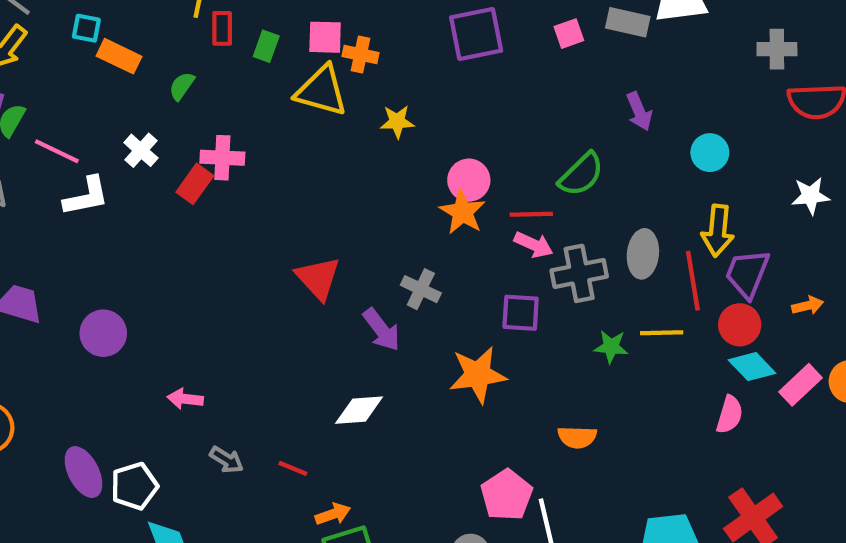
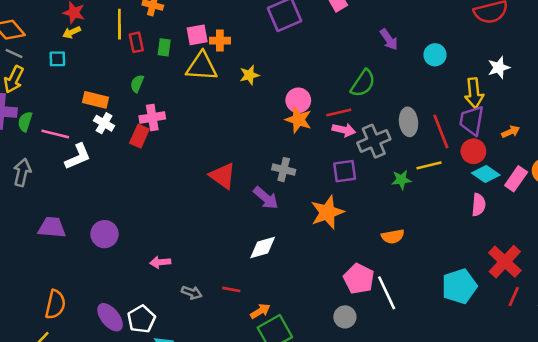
orange rectangle: (119, 56) -> (96, 100), moved
green semicircle: (182, 86) -> (137, 84), moved
yellow arrow: (718, 231) -> (474, 93), moved

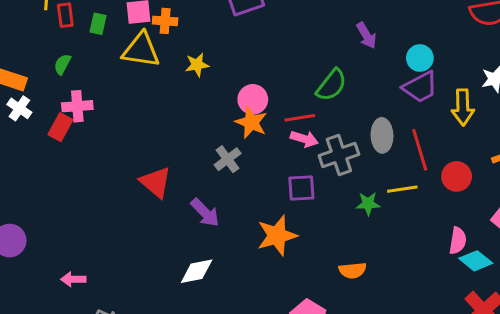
purple trapezoid: (472, 121) -> (420, 87), moved, turned -132
gray cross: (284, 170) -> (228, 159), moved, turned 35
cyan diamond: (486, 174) -> (476, 261), moved

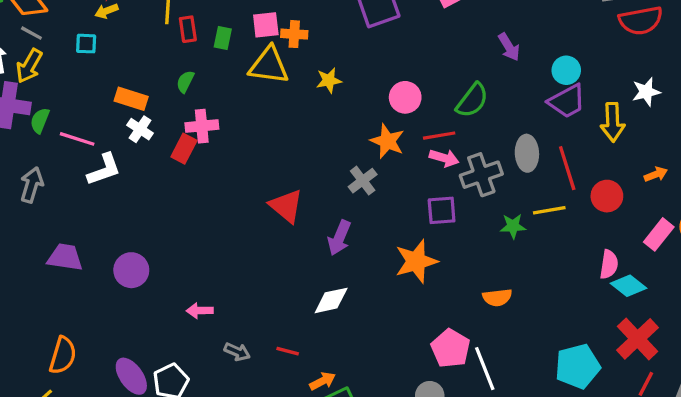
pink circle: (253, 99) -> (405, 97), moved
purple arrow: (205, 213) -> (339, 238), turned 68

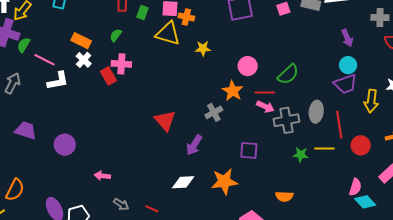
purple arrow: (509, 47) -> (347, 38), moved
red rectangle: (184, 149) -> (108, 76), turned -66
purple square: (442, 210) -> (249, 150), moved
orange star: (416, 261) -> (224, 182), moved

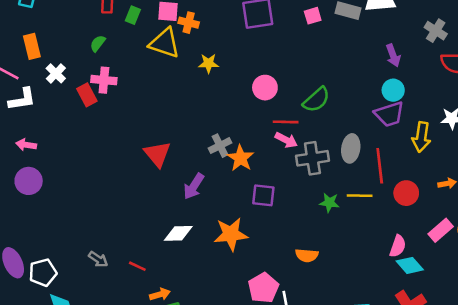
gray cross: (380, 17) -> (436, 31), turned 30
orange rectangle: (81, 41) -> (32, 46), moved, turned 48
orange star: (233, 91) -> (240, 158), moved
pink arrow: (102, 176) -> (26, 145), moved

